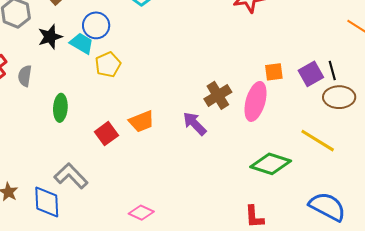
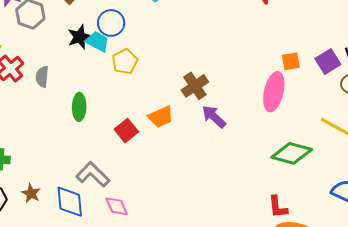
black star: (50, 37) -> (80, 37), moved
brown cross: (218, 95) -> (195, 86), moved
pink diamond: (141, 213) -> (117, 206), moved, turned 45

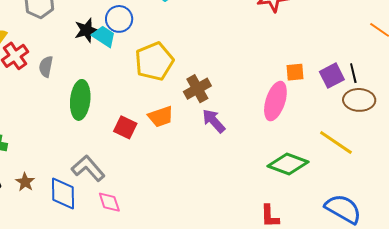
yellow pentagon: (125, 61) -> (154, 61), moved, size x1.5
green ellipse: (79, 107) -> (80, 100), size x1.4
red square: (126, 131) -> (125, 127), turned -30

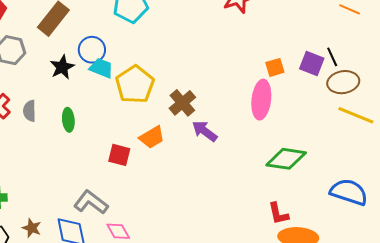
cyan trapezoid: (104, 36) -> (101, 68), moved
purple square: (332, 76) -> (312, 64), turned -30
green ellipse: (80, 100) -> (68, 120), moved, size x0.6
yellow line: (336, 143) -> (356, 115), moved

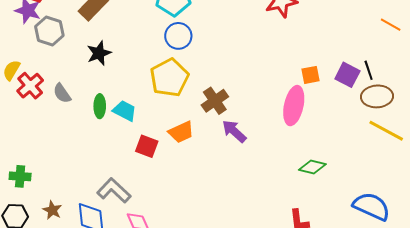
blue circle: (92, 50) -> (178, 36), moved
cyan trapezoid: (101, 68) -> (125, 111), moved
gray semicircle: (30, 111) -> (62, 93), turned -40
green diamond: (286, 159) -> (312, 167), size x0.7

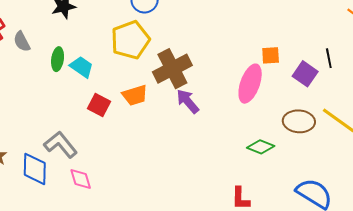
purple square: (347, 75) -> (305, 74), moved
brown ellipse: (377, 96) -> (299, 121), moved
brown cross: (215, 101) -> (172, 69), size x1.4

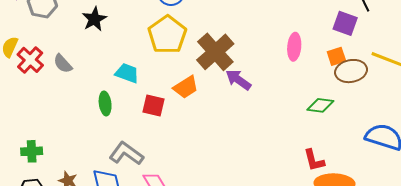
orange square: (271, 55) -> (336, 56), moved
green ellipse: (58, 59) -> (105, 103), moved
pink ellipse: (250, 84) -> (294, 47), size x0.7

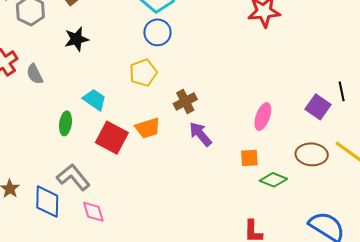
yellow pentagon: (167, 35) -> (143, 73), size x0.7
brown cross: (215, 52) -> (185, 101), size x0.6
orange square: (336, 56) -> (249, 158), moved
red square: (154, 106) -> (112, 138), size x1.4

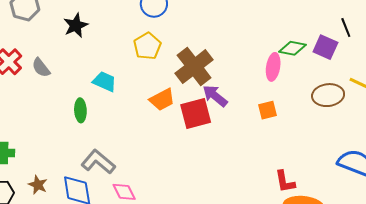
brown cross: (185, 101) -> (194, 67), size x1.6
red square: (112, 138) -> (196, 114), moved, turned -32
green diamond: (273, 180) -> (292, 48), moved

